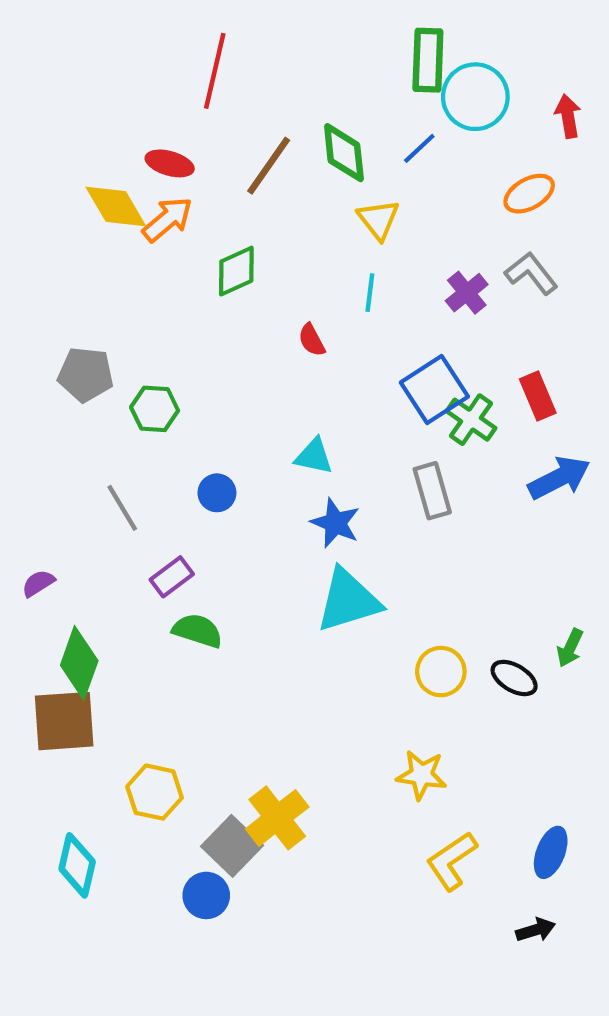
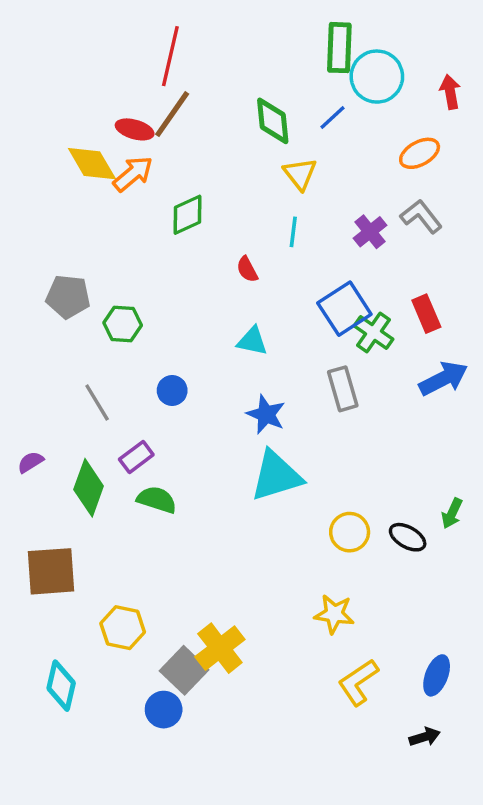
brown line: (269, 166) -> (172, 114), moved
cyan triangle: (314, 456) -> (252, 341), moved
green diamond: (79, 663) -> (89, 488), moved

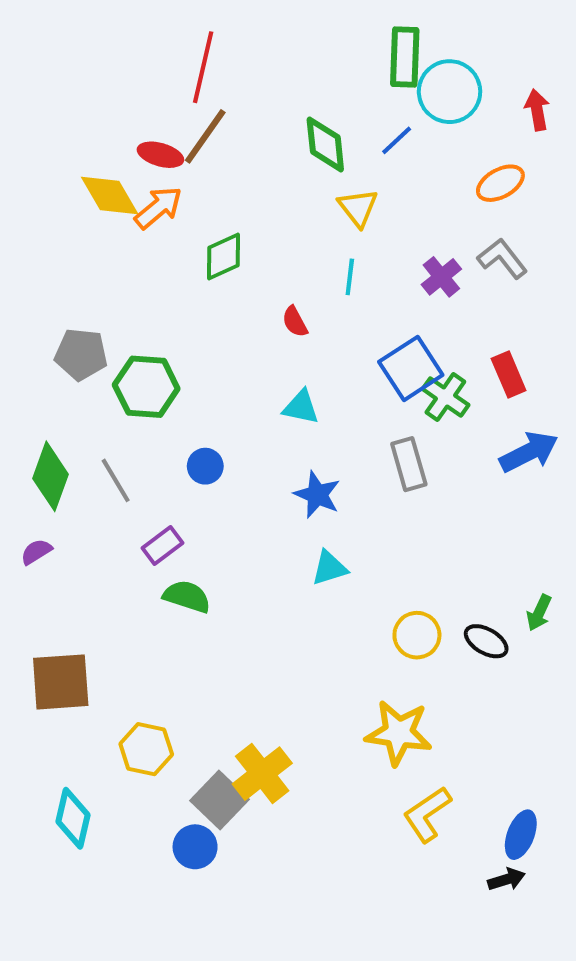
green hexagon: (123, 324) -> (146, 387), size x1.4
cyan triangle: (276, 476) -> (329, 568), size x0.6
green diamond: (89, 488) -> (51, 476), moved
yellow star: (334, 614) -> (399, 733), size x1.4
blue ellipse: (437, 675) -> (521, 835), moved

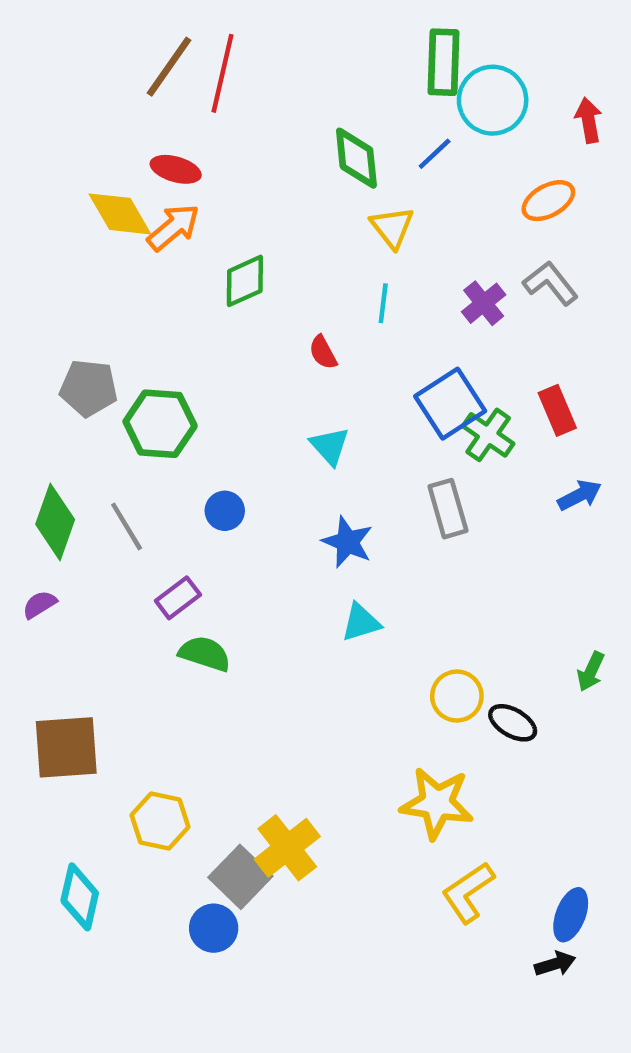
brown line: (205, 136) -> (169, 67), moved
cyan triangle: (301, 407) -> (330, 446), turned 36
blue arrow: (529, 452) -> (580, 495), size x0.7
black ellipse: (486, 641) -> (513, 723), moved

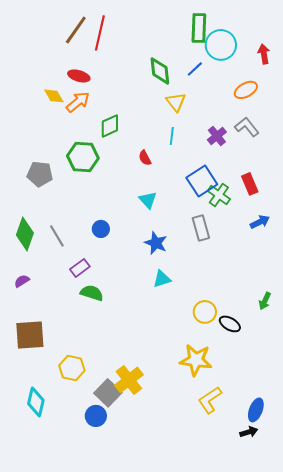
yellow diamond: (120, 214) -> (54, 96), size x0.7
green hexagon: (160, 424) -> (83, 157), moved
purple semicircle: (40, 605) -> (22, 281), moved

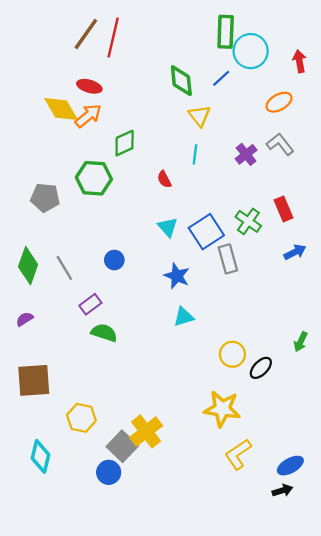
yellow diamond: (54, 96) -> (61, 109), size x1.5
blue square: (202, 181) -> (206, 232), moved
black ellipse: (230, 324) -> (261, 368), turned -75
blue ellipse: (256, 410) -> (290, 466), turned 40

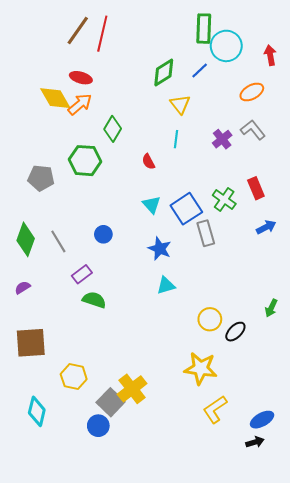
green diamond: (181, 81) -> (164, 73), turned 64
green diamond: (125, 143) -> (113, 129), turned -35

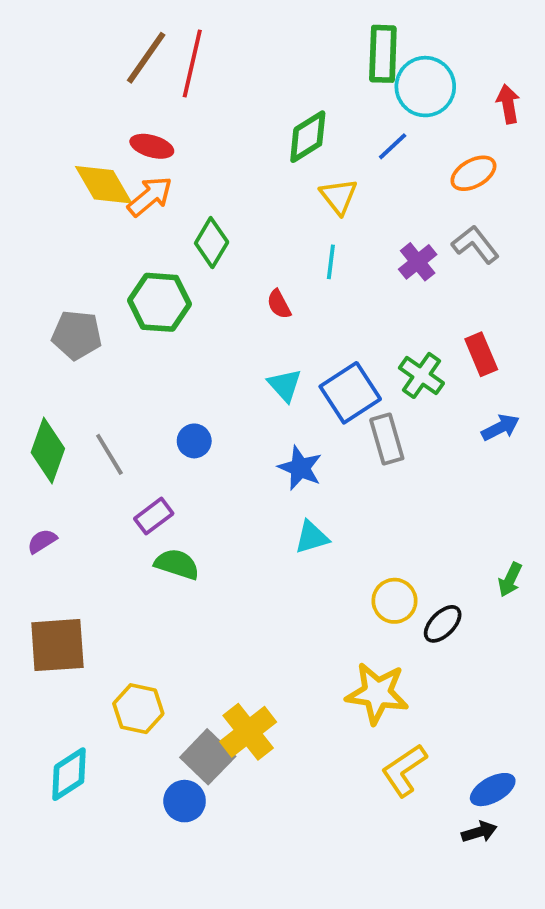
blue line: (200, 71) -> (393, 146), moved
cyan diamond: (37, 411) -> (69, 774), turned 44

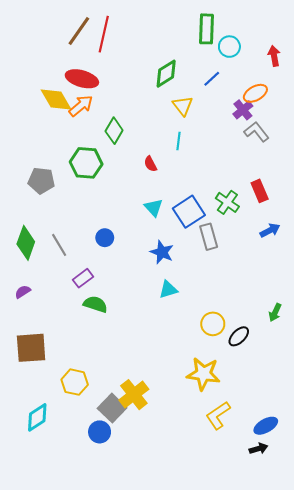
cyan circle: (425, 87) -> (229, 47), size x0.7
red ellipse: (152, 146) -> (82, 79), size x1.4
purple cross: (418, 262) -> (243, 110), moved

